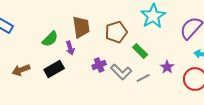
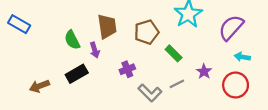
green semicircle: (50, 39) -> (72, 40), turned 108
brown arrow: (21, 70) -> (39, 86), moved
gray L-shape: (121, 72) -> (150, 93), moved

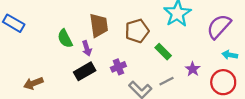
black rectangle: (77, 74) -> (85, 71), moved

